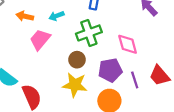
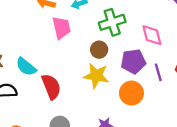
pink trapezoid: (40, 40) -> (61, 28), turned 125

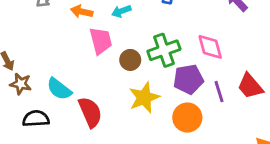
green cross: (112, 22) -> (164, 50), moved
brown circle: (99, 50) -> (130, 60), moved
yellow star: (96, 76) -> (144, 98), turned -30

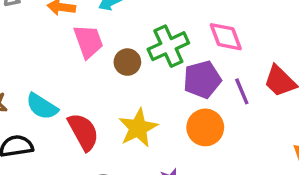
yellow star: (144, 98) -> (138, 128), moved

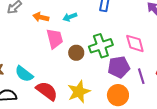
red semicircle: (83, 132) -> (47, 91), turned -30

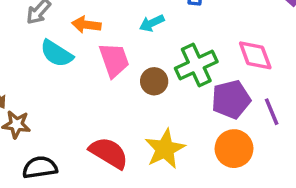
cyan arrow: (70, 17) -> (152, 23), moved
cyan semicircle: (24, 74) -> (57, 54), moved

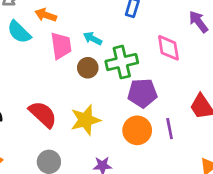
cyan arrow: (152, 23) -> (92, 38), moved, turned 42
pink diamond: (255, 55) -> (168, 48), moved
purple line: (272, 112) -> (170, 129), moved

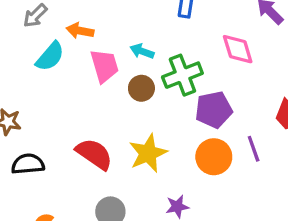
cyan semicircle: (19, 32) -> (50, 56), turned -85

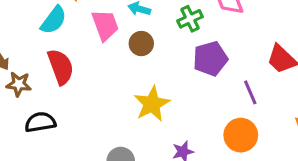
green cross: (182, 75) -> (190, 19), moved, size x0.7
red semicircle: (94, 154) -> (61, 67), moved, turned 39
orange circle: (214, 157) -> (241, 135), moved

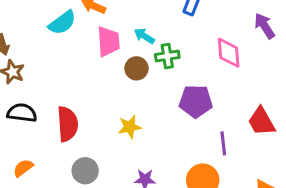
green cross: (190, 19) -> (167, 56), moved
red semicircle: (61, 67) -> (68, 124), moved
yellow star: (152, 104) -> (130, 127), size x0.7

